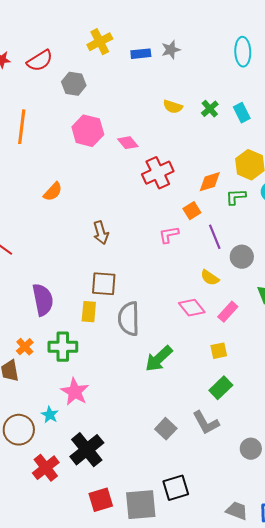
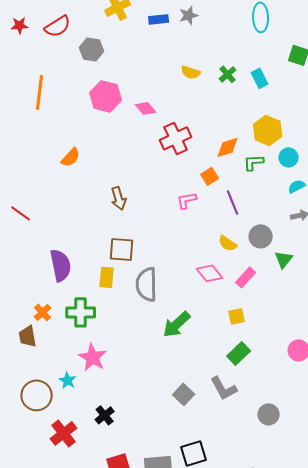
gray circle: (242, 257) -> (261, 236), moved
black cross: (87, 450) -> (105, 415), size x0.6

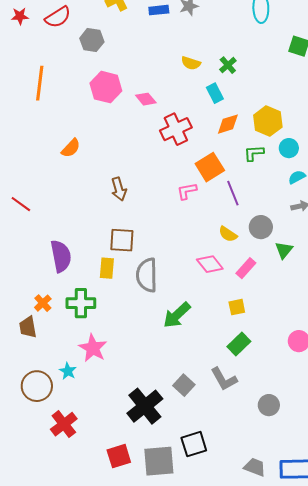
cyan rectangle: (260, 78) -> (215, 93), moved
orange diamond: (228, 147) -> (228, 124), moved
orange square: (210, 176) -> (210, 167), size x1.6
black cross: (105, 415) -> (145, 406), moved, size x1.8

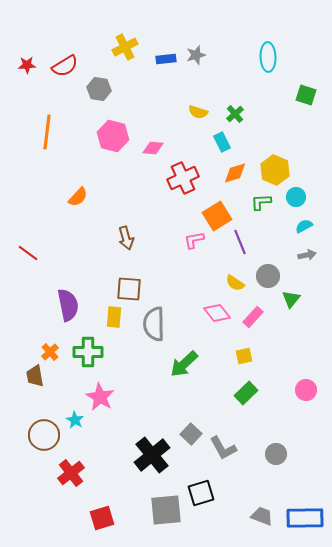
pink diamond: (146, 99) -> (153, 148), turned -45
gray L-shape: (224, 379) -> (223, 448), moved
red square: (119, 456) -> (102, 518), moved

